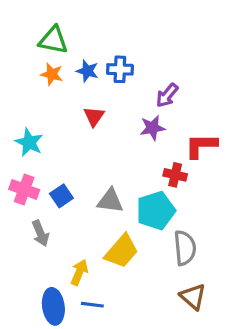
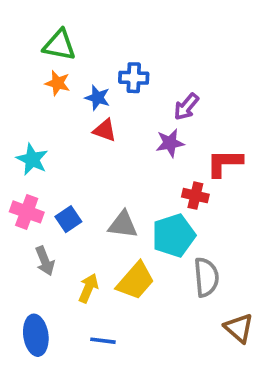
blue star: (87, 71) -> (97, 98), moved
red triangle: (94, 116) -> (105, 130), turned -45
yellow arrow: (79, 272) -> (88, 288), moved
brown triangle: (193, 297) -> (239, 328), moved
blue ellipse: (53, 306) -> (36, 335), moved

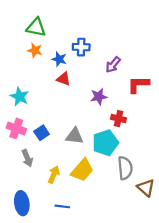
purple star: (170, 143) -> (99, 97), moved
red L-shape: (224, 163) -> (138, 84), moved
brown triangle: (239, 328) -> (146, 188), moved

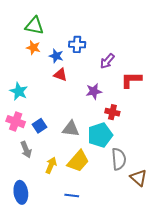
blue line: (62, 206) -> (72, 195), moved

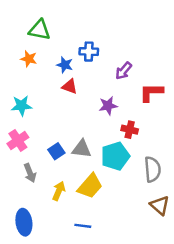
orange star: (33, 48) -> (29, 59), moved
cyan star: (19, 91) -> (22, 106), turned -30
pink cross: (16, 122) -> (18, 140), turned 36
blue square: (40, 126) -> (56, 151), moved
gray semicircle: (119, 159) -> (152, 169), moved

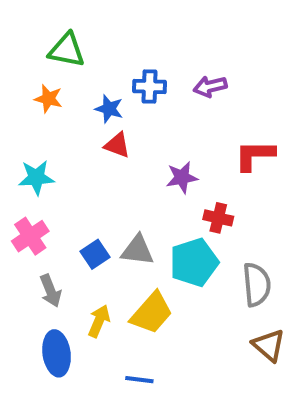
purple arrow: (124, 71) -> (210, 87), moved, turned 36
blue ellipse: (24, 222) -> (57, 353), moved

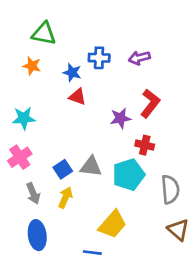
red L-shape: (255, 155) -> (150, 103), moved, turned 128
yellow trapezoid: (152, 313) -> (112, 224), moved
yellow arrow: (99, 321) -> (65, 197), moved

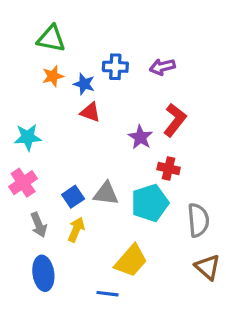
orange star: (32, 66) -> (53, 76), moved, turned -30
purple star: (121, 118) -> (140, 137), turned -30

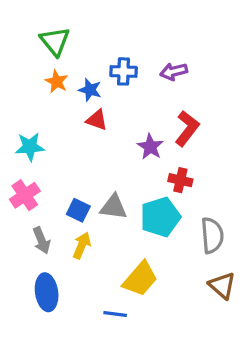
green triangle: (51, 39) -> (55, 41), turned 40
orange star: (53, 76) -> (57, 82), turned -30
blue square: (73, 197) -> (78, 210), turned -30

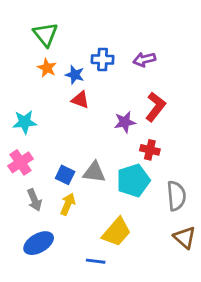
purple star: (150, 147) -> (125, 122), turned 30
blue ellipse: (47, 292) -> (39, 243), turned 68

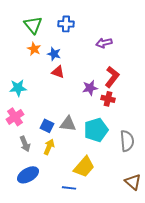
blue cross: (103, 59) -> (66, 24), moved
red cross: (150, 150) -> (108, 99), moved
brown triangle: (185, 238) -> (133, 182), moved

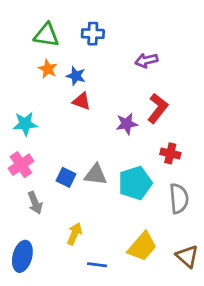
green triangle: (33, 25) -> (46, 35), turned -42
red cross: (108, 99) -> (170, 153), moved
yellow arrow: (49, 147) -> (75, 234), moved
yellow trapezoid: (84, 167) -> (142, 246), moved
blue ellipse: (28, 175) -> (22, 256), moved, turned -45

